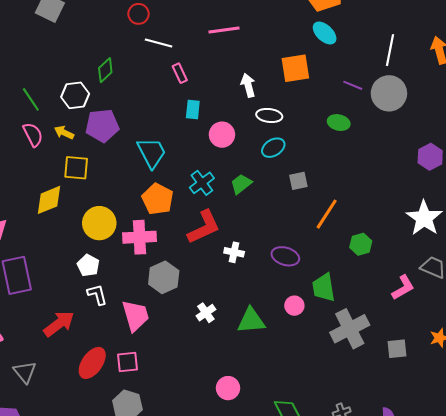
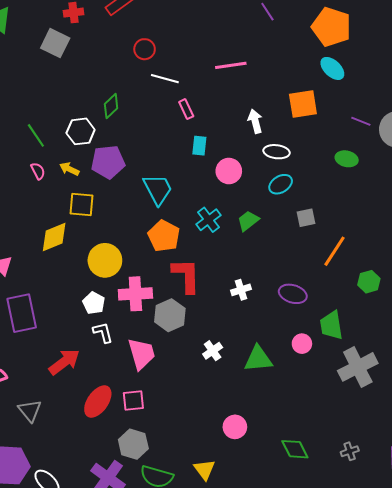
pink semicircle: (33, 135) -> (38, 171), size x0.7
red L-shape: (204, 227) -> (186, 276), moved, turned -66
pink cross: (139, 237) -> (135, 294), moved
white cross: (234, 252) -> (241, 290), turned -30

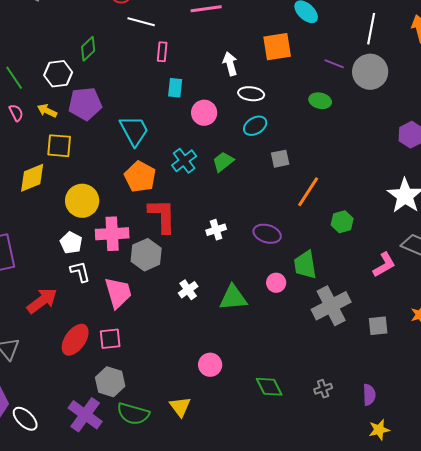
pink rectangle: (186, 109) -> (162, 52), turned 30

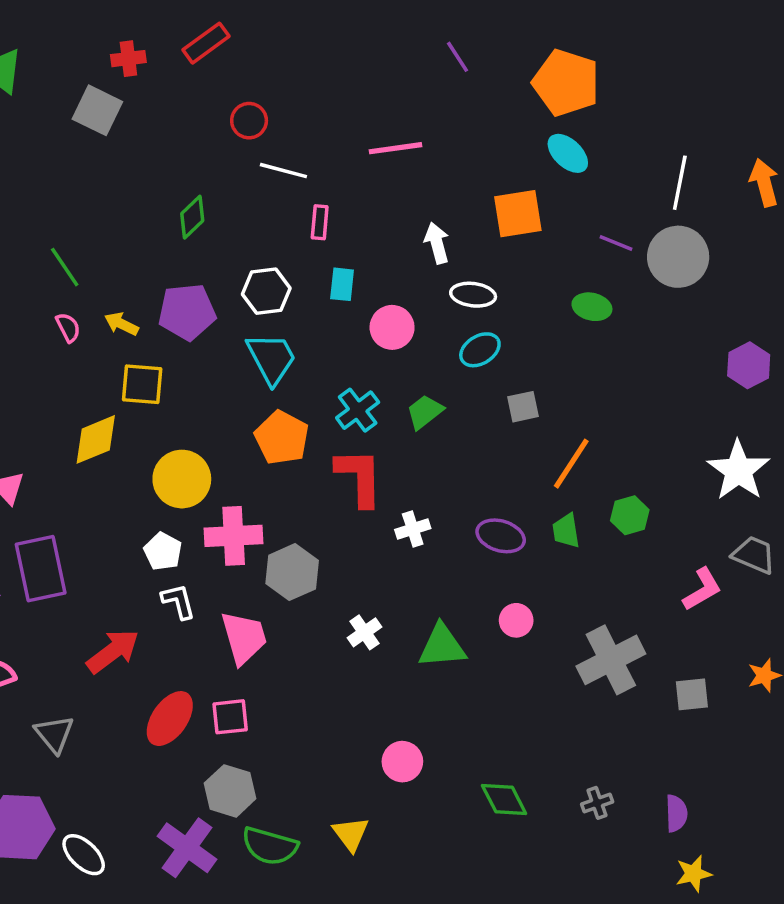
white hexagon: (58, 74) -> (266, 291), moved
red L-shape: (162, 216) -> (359, 477), moved
green trapezoid: (305, 265) -> (566, 531), moved, size x0.7

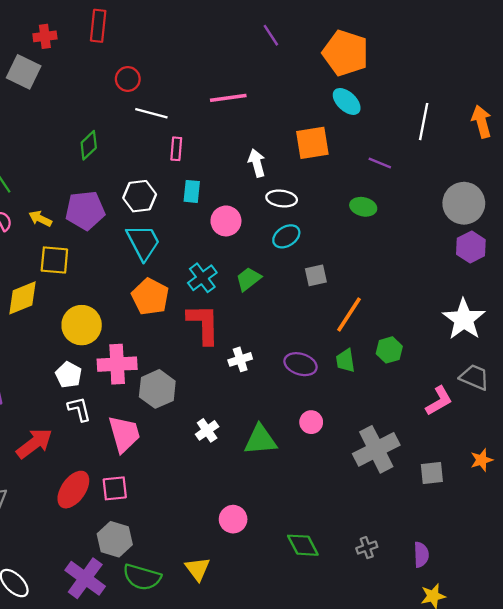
red rectangle: (206, 43) -> (98, 26), turned -48
gray circle: (678, 257) -> (464, 203), moved

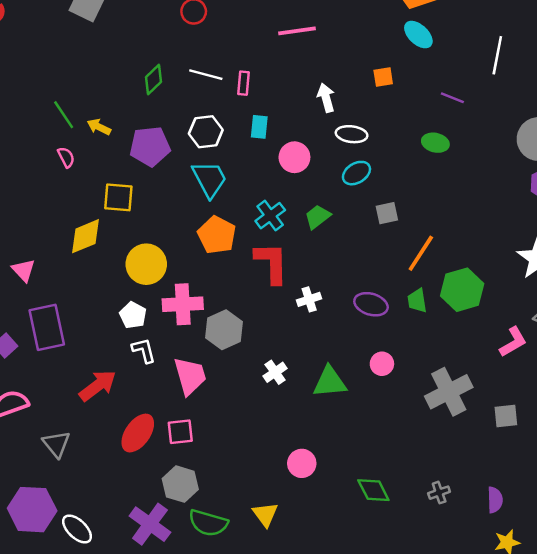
white line: (151, 113) -> (206, 75), moved
orange square: (312, 143) -> (383, 77), size x0.6
yellow arrow: (40, 219) -> (99, 127), moved
green hexagon: (389, 350) -> (462, 290), size x1.6

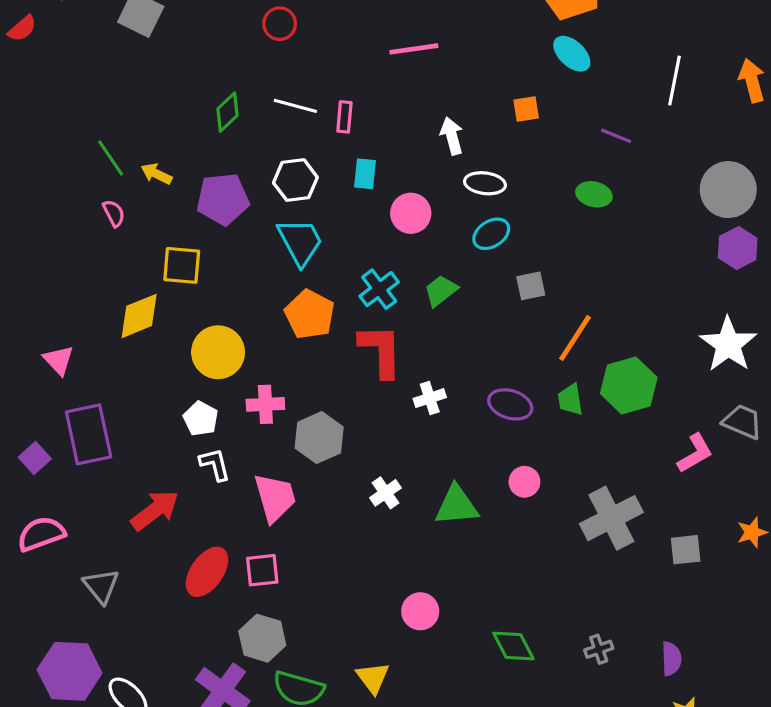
pink cross: (183, 304) -> (265, 404), size x0.7

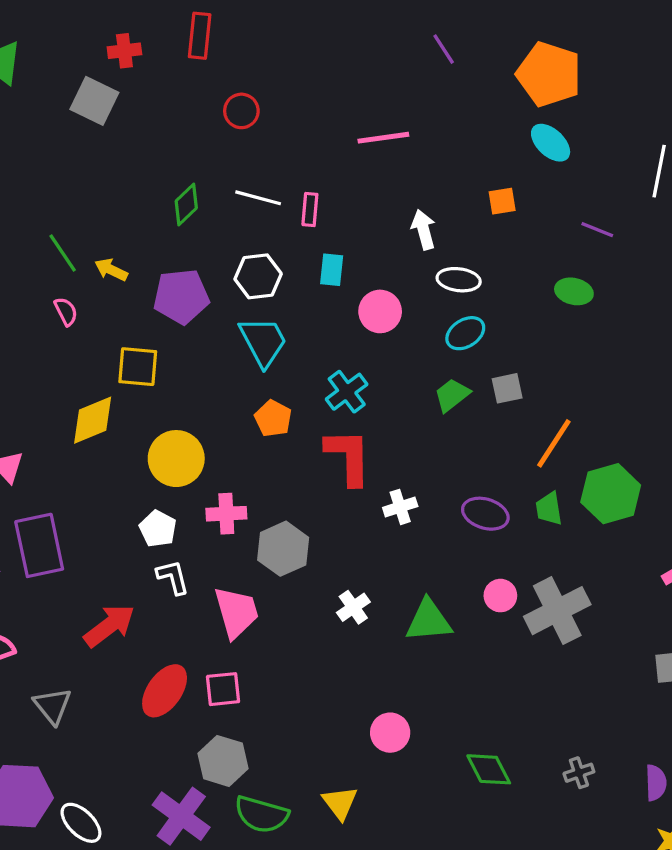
green trapezoid: (441, 291) -> (452, 395), moved
orange pentagon: (310, 314) -> (273, 418), size x0.7
gray cross: (611, 518) -> (557, 611), moved

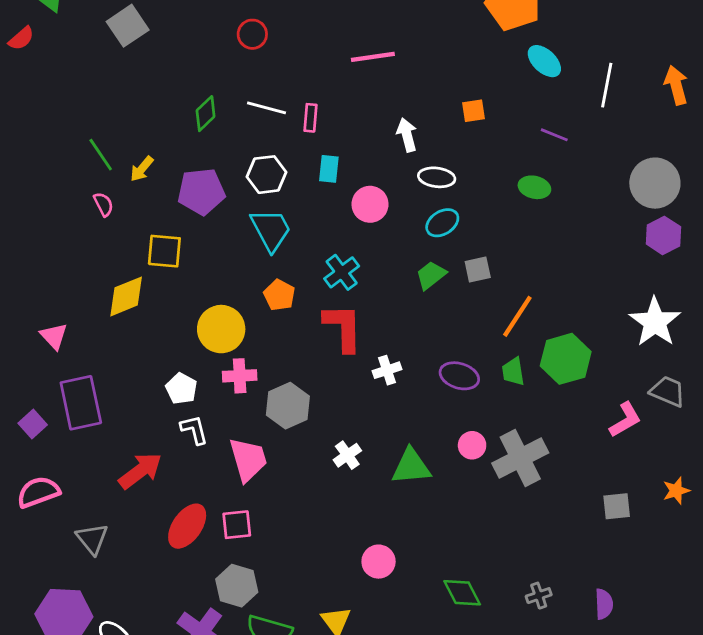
gray square: (94, 101) -> (128, 26), turned 30
cyan ellipse: (551, 143) -> (544, 61), moved
yellow arrow: (111, 270) -> (142, 169), turned -76
yellow circle: (176, 459) -> (221, 329), moved

